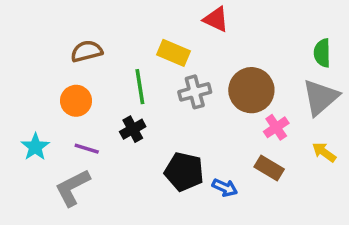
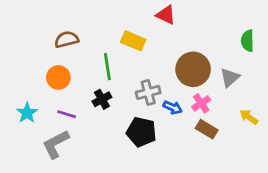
gray cross: (195, 92) -> (148, 92), moved
gray triangle: (320, 97) -> (230, 77), moved, size x0.7
pink cross: (276, 127) -> (201, 103), moved
blue arrow: (225, 188) -> (173, 107), moved

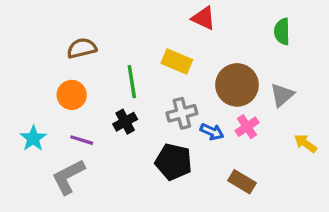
yellow rectangle: (133, 41) -> (177, 62), moved
green semicircle: (247, 41) -> (282, 31), moved
brown rectangle: (207, 129) -> (242, 182), moved

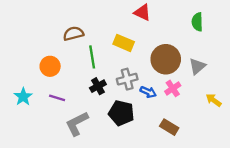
brown semicircle: (82, 48) -> (73, 34), moved
black cross: (125, 122) -> (98, 86), moved
gray L-shape: (68, 177) -> (77, 124), moved

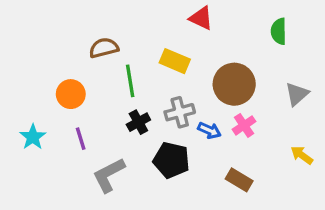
gray triangle: (197, 66) -> (297, 94), moved
purple line: (57, 98) -> (81, 139), turned 56
yellow arrow: (214, 100) -> (302, 155), moved

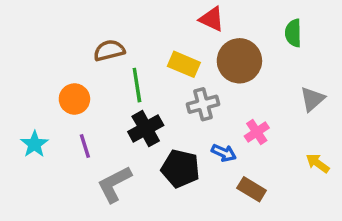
brown circle: (234, 84) -> (239, 61), moved
gray cross: (180, 112) -> (203, 104), moved
black cross: (138, 122) -> (146, 129), size x1.4
blue arrow: (209, 130) -> (224, 153), moved

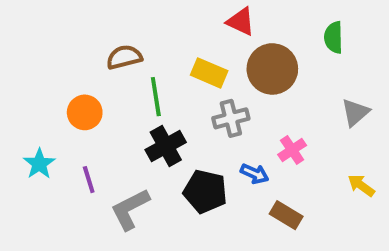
purple line: (85, 146) -> (89, 180), moved

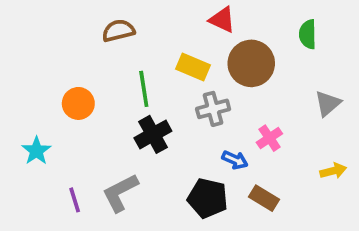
brown semicircle: (124, 57) -> (118, 31), moved
purple line: (89, 180) -> (75, 200), moved
yellow arrow: (361, 186) -> (333, 171), turned 130
black pentagon: (205, 191) -> (208, 198), moved

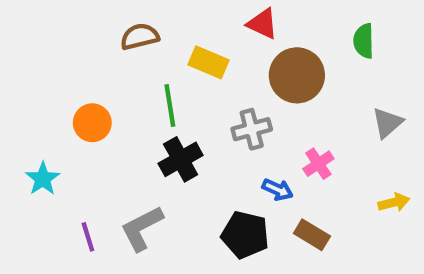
yellow rectangle: (193, 67) -> (209, 62), moved

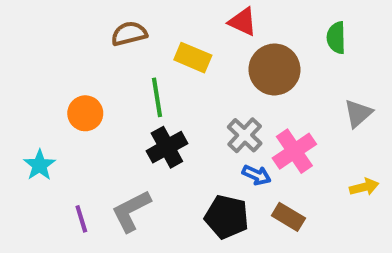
gray cross: (252, 129) -> (245, 135), moved, turned -32
pink cross: (318, 164) -> (294, 151), size x1.5

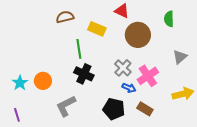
orange circle: (85, 113) -> (43, 81), moved
black cross: (167, 147) -> (84, 74), turned -36
yellow arrow: (364, 187) -> (183, 94), size x1.5
purple line: (81, 219) -> (17, 115), moved

